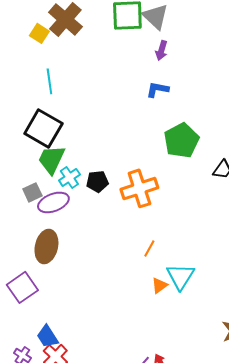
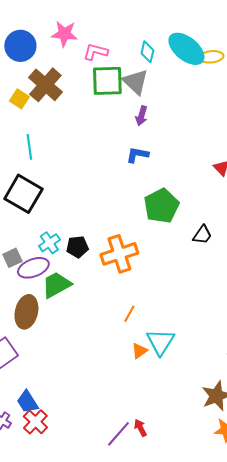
green trapezoid: (51, 159) -> (56, 285), moved, turned 36

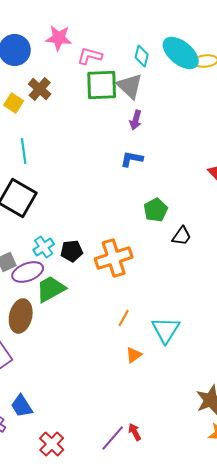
brown cross: (45, 85) -> (40, 89), size x0.7
green pentagon: (161, 206) -> (156, 210), size x0.7
black trapezoid: (202, 235) -> (182, 236), moved
cyan triangle: (160, 342) -> (166, 330), moved
red cross: (35, 422) -> (52, 444), moved

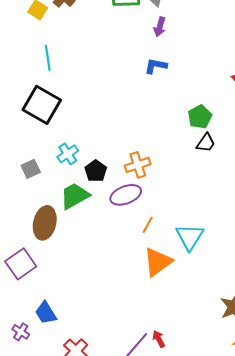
green pentagon: (156, 210) -> (200, 117), moved
black pentagon: (72, 251) -> (96, 171), moved, turned -30
orange cross: (114, 258) -> (138, 165), size x0.7
purple ellipse: (28, 272) -> (126, 195), moved
orange triangle: (134, 355) -> (158, 262), size x1.8

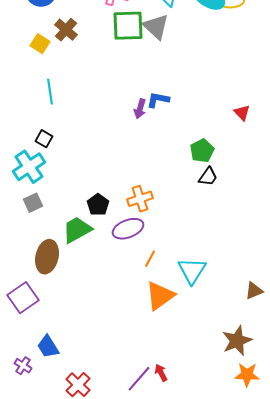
purple arrow: (160, 27) -> (140, 109), moved
black square: (42, 105) -> (44, 139), size x0.5
cyan cross: (68, 154) -> (29, 167), moved, size x1.5

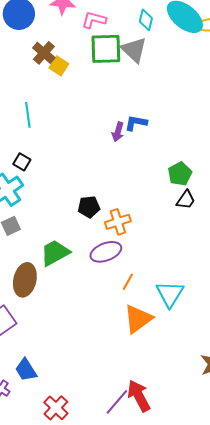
yellow square: (40, 44) -> (59, 66), moved
black pentagon: (98, 205) -> (89, 207), moved, turned 30
red arrow: (161, 373) -> (139, 396), size x1.8

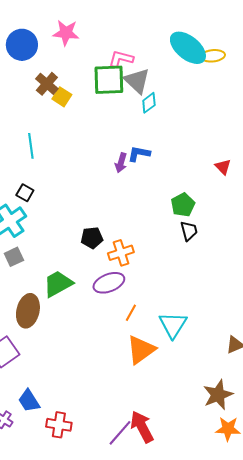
pink L-shape: (94, 20) -> (121, 59), moved
cyan diamond: (146, 20) -> (149, 103), moved, turned 40
black trapezoid: (186, 200) -> (189, 231), turned -50
red cross: (56, 408) -> (59, 425), moved, turned -35

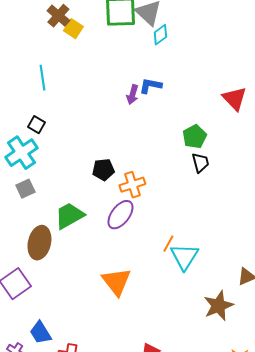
red triangle: (223, 167) -> (234, 99), size x1.5
purple ellipse: (109, 283) -> (120, 215), turned -32
orange line: (131, 313) -> (168, 244), moved
orange triangle: (141, 350) -> (116, 282), moved, turned -32
brown star: (218, 395) -> (218, 306), moved

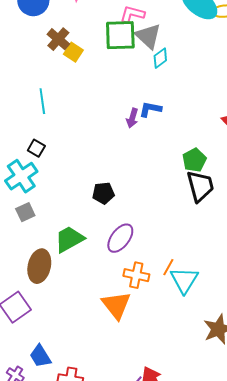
black trapezoid: (200, 163) -> (200, 186), size x1.6
orange cross: (132, 185) -> (136, 275), moved, turned 30

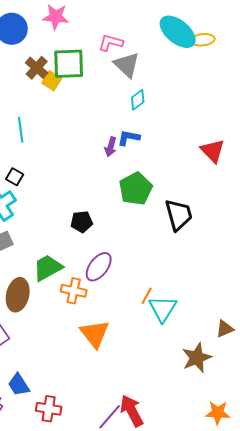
green square: (120, 35) -> (69, 64), moved
cyan diamond: (160, 58) -> (138, 100), moved
green pentagon: (194, 160) -> (136, 189), moved, size x1.4
orange cross: (136, 275) -> (74, 291), moved

